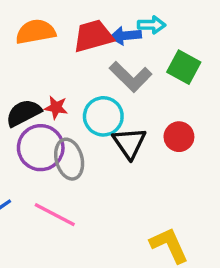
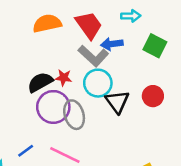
red trapezoid: (93, 36) -> (89, 25), turned 72
blue arrow: (126, 36) -> (112, 44), moved
gray L-shape: (131, 77) -> (93, 56), moved

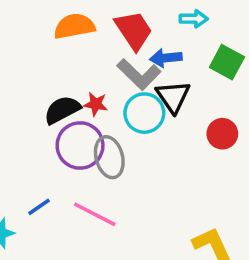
black triangle: (117, 102) -> (173, 97), moved

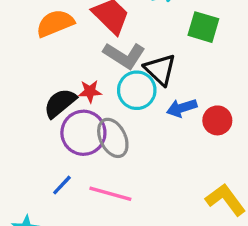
blue arrow: (166, 58) -> (182, 108), moved
red circle: (222, 134) -> (217, 120), moved
blue line: (39, 207) -> (62, 185), moved

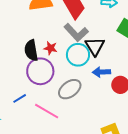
black semicircle: (60, 103) -> (31, 50), turned -75
gray ellipse: (113, 138) -> (70, 89), moved, turned 65

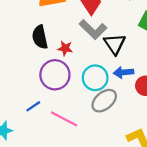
black semicircle: (31, 50) -> (40, 37), moved
cyan circle: (78, 55) -> (95, 78), moved
gray ellipse: (70, 89) -> (104, 101), moved

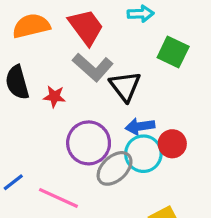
purple circle: (55, 75) -> (89, 143), moved
cyan circle: (95, 78) -> (143, 154), moved

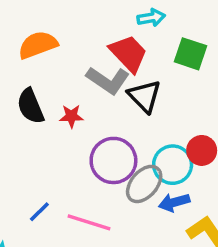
red trapezoid: (86, 27) -> (128, 53), moved
blue arrow: (140, 126) -> (174, 202), moved

